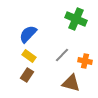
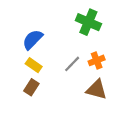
orange cross: (85, 61) -> (97, 60), moved, turned -32
brown triangle: (71, 83) -> (97, 90), moved

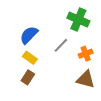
gray line: (72, 64) -> (61, 45), moved

